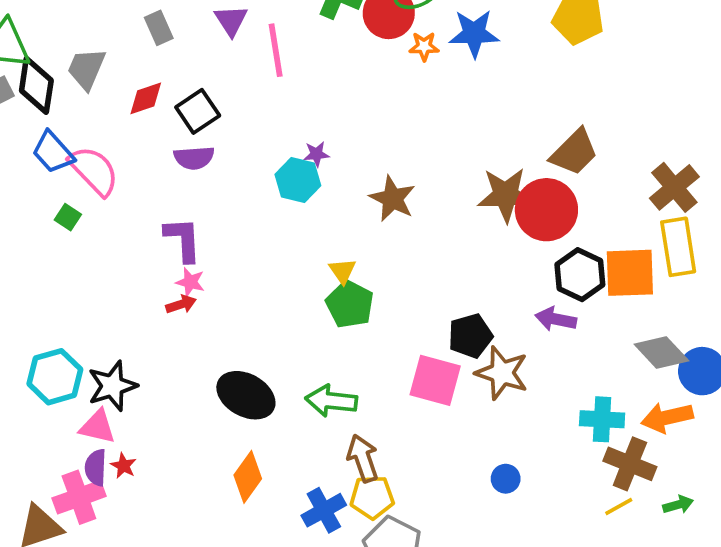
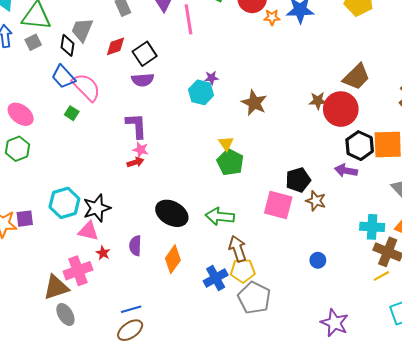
black diamond: (36, 85) -> (68, 45), moved, size x0.7
brown star: (506, 195) -> (318, 101), size x0.6
brown star: (502, 373) -> (316, 201), size x0.7
purple semicircle: (96, 468) -> (135, 246), moved

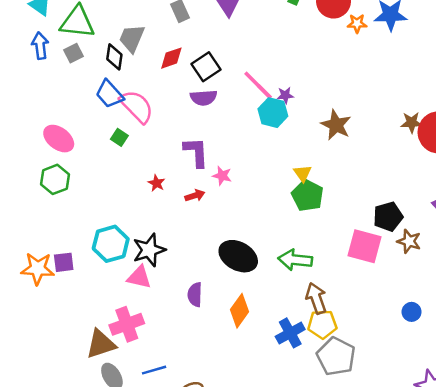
pink line: (189, 19) -> (258, 85), moved, turned -36
pink star: (141, 150) -> (222, 176), moved
red star: (103, 253) -> (156, 183), moved
blue line: (131, 309) -> (154, 370), moved

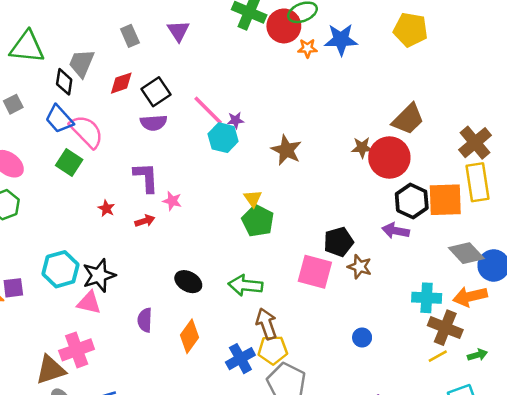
gray square: (74, 53) -> (13, 104), moved
green square: (119, 137) -> (69, 162), size x1.5
black ellipse: (238, 256) -> (188, 282), size x0.7

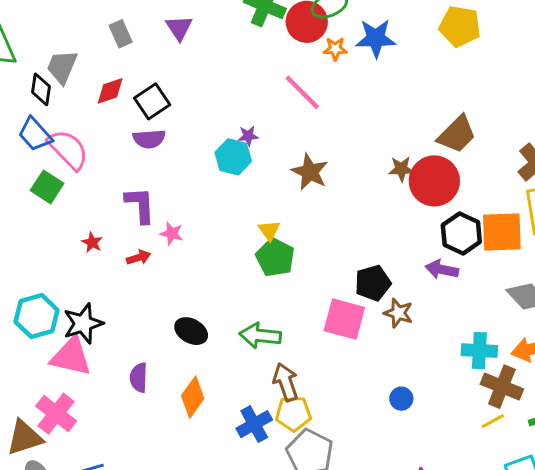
pink line: (208, 110) -> (302, 92), moved
pink triangle: (89, 303) -> (71, 357), size x1.4
pink cross: (77, 350) -> (56, 414), turned -32

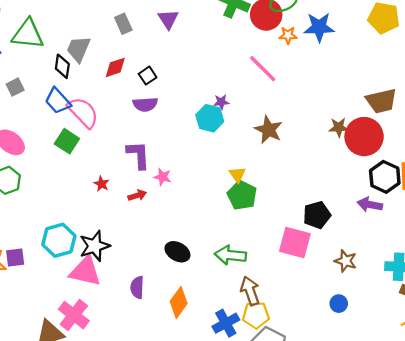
black square: (152, 101) -> (148, 76), size x0.7
brown trapezoid: (457, 134) -> (381, 101), turned 32
brown star: (398, 313) -> (346, 261), moved

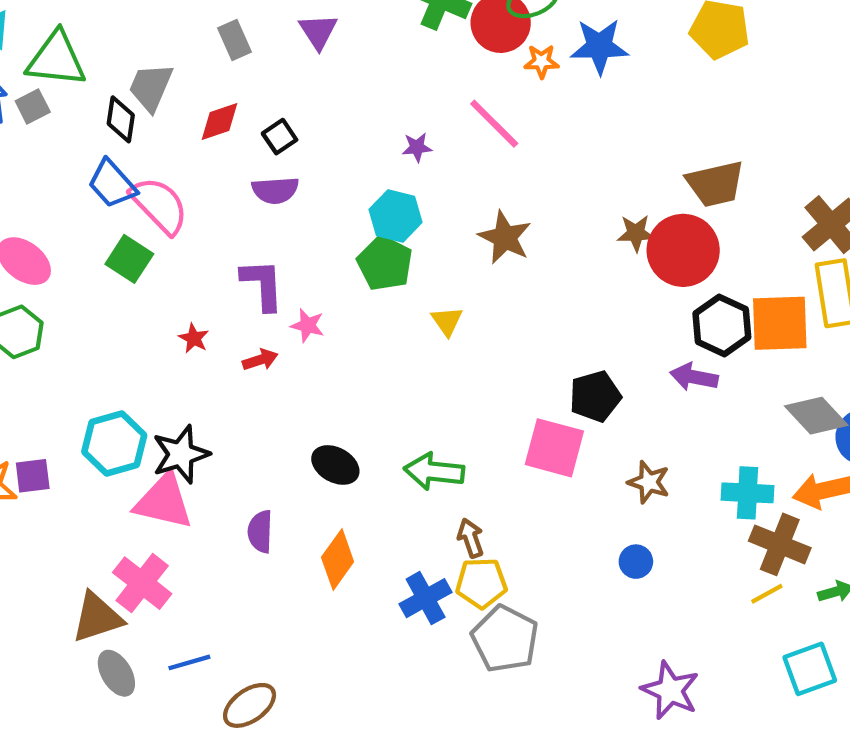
gray square: (15, 87) -> (33, 107), moved
purple star: (221, 102) -> (417, 147), moved
green pentagon: (242, 195) -> (385, 263), moved
brown arrow: (250, 291) -> (471, 538), size x0.7

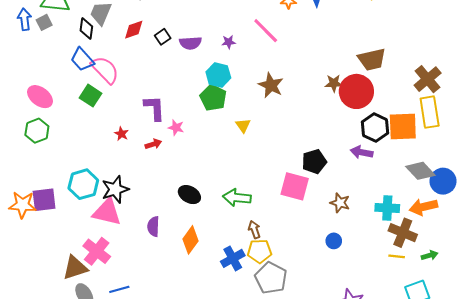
purple semicircle: (275, 190) -> (190, 43), moved
purple square: (33, 476) -> (44, 200), size x1.4
yellow line: (767, 594) -> (397, 256), turned 35

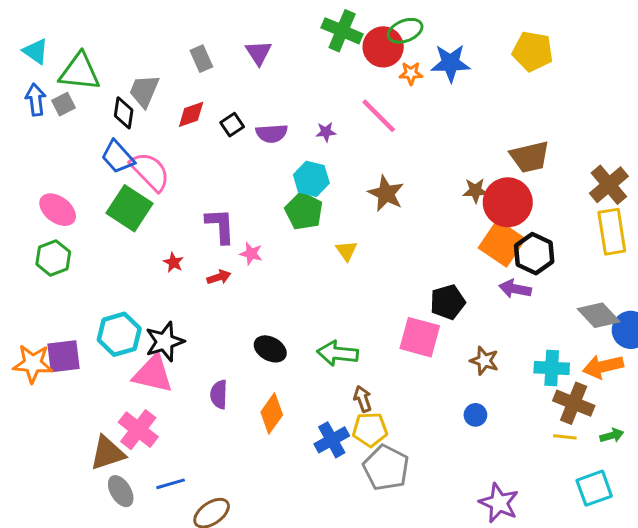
green square: (91, 96) -> (129, 208), size x1.4
orange square: (403, 127) -> (502, 243), moved, turned 36

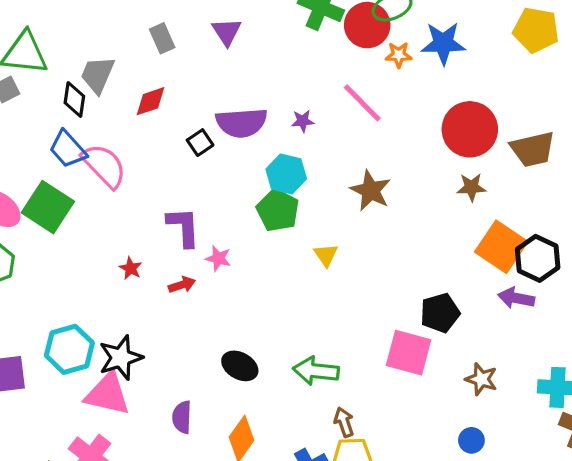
black square: (232, 125) -> (200, 143), moved
purple semicircle: (272, 133) -> (241, 123), size x1.4
red circle: (508, 202) -> (470, 129), moved
green square: (129, 208) -> (48, 207), moved

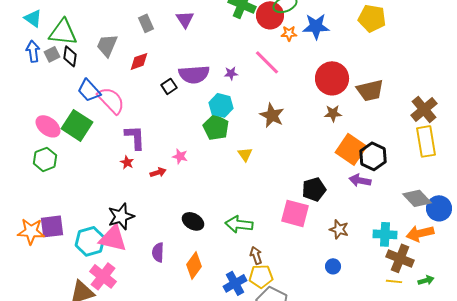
black diamond: (74, 100) -> (70, 56), moved
purple L-shape: (184, 227) -> (135, 137), moved
cyan hexagon: (69, 349) -> (90, 241), moved

